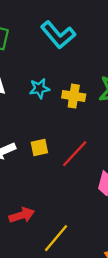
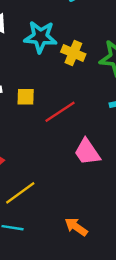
cyan star: (39, 88) -> (40, 37), size x1.5

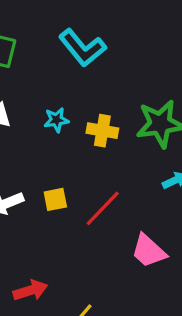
cyan star: (40, 37) -> (56, 120), size x0.6

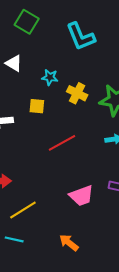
yellow square: (55, 199) -> (37, 106), moved
pink trapezoid: (149, 251) -> (81, 196), moved, turned -80

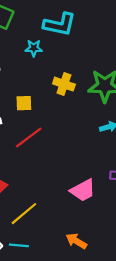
cyan L-shape: (81, 36) -> (60, 24), turned -48
cyan star: (50, 77) -> (34, 48), moved
red line: (62, 143) -> (29, 137), moved

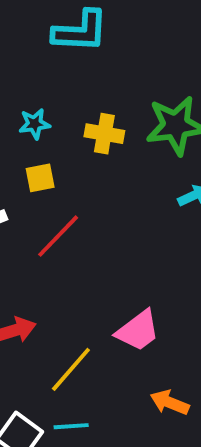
cyan star: (34, 48) -> (34, 124), moved
pink trapezoid: (83, 190) -> (138, 331), moved

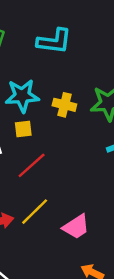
cyan star: (34, 124) -> (22, 96), size x1.8
yellow line: (71, 369) -> (35, 212), moved

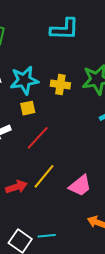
cyan L-shape: (54, 41) -> (65, 29), moved

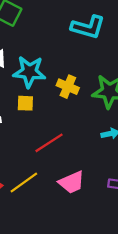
red line: (38, 138) -> (49, 143), moved
pink trapezoid: (80, 186) -> (72, 182), moved

